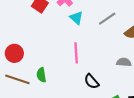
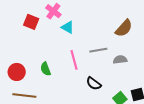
gray line: (107, 19) -> (98, 50), moved, turned 36
green semicircle: (41, 75) -> (46, 69), moved

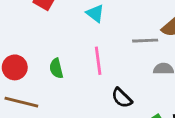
gray line: (98, 50) -> (145, 41), moved

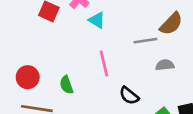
green semicircle: (56, 68) -> (66, 85), moved

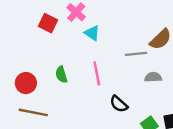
green semicircle: (66, 85) -> (61, 75), moved

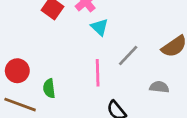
gray line: (136, 54) -> (128, 56), moved, turned -50
green semicircle: (61, 75) -> (49, 88), moved

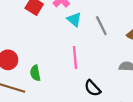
gray line: (128, 56) -> (101, 26), moved, turned -66

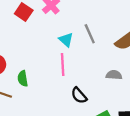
cyan triangle: (74, 19) -> (66, 40), moved

